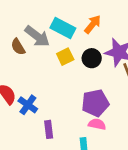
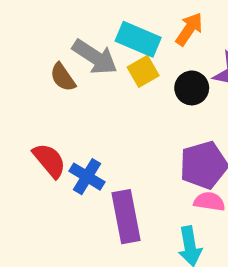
yellow square: (65, 57) -> (143, 71), moved
purple rectangle: (49, 129) -> (126, 217), size x1.6

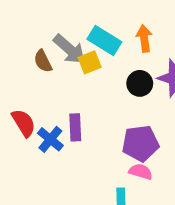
orange arrow: (189, 29) -> (144, 38), turned -50
yellow square: (143, 71) -> (90, 62), moved
purple rectangle: (126, 217) -> (75, 127), moved, size x0.7

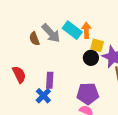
orange arrow: (144, 38) -> (86, 30), moved
yellow square: (90, 62) -> (97, 45), moved, turned 32
blue cross: (50, 139) -> (43, 96), moved

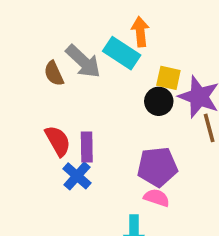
orange arrow: (86, 30) -> (140, 32), moved
red semicircle: (19, 75) -> (58, 141), moved

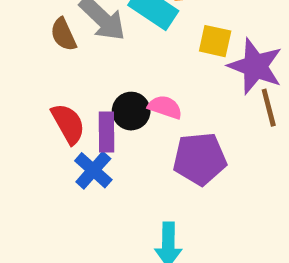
black circle: (159, 101) -> (131, 111), moved
pink semicircle: (157, 198) -> (165, 107), moved

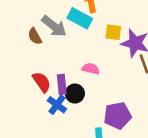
black circle: (131, 111) -> (75, 93), moved
purple pentagon: (200, 159) -> (118, 116), moved

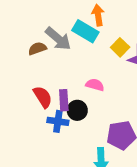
yellow square: (113, 32) -> (120, 47), turned 35
brown semicircle: (35, 36) -> (37, 48), turned 98
blue cross: (57, 105) -> (58, 121), turned -30

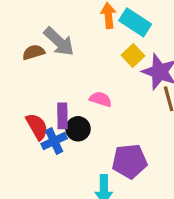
cyan rectangle: (85, 31) -> (135, 22), moved
red semicircle: (43, 97) -> (37, 127), moved
blue cross: (58, 121) -> (54, 141), turned -36

